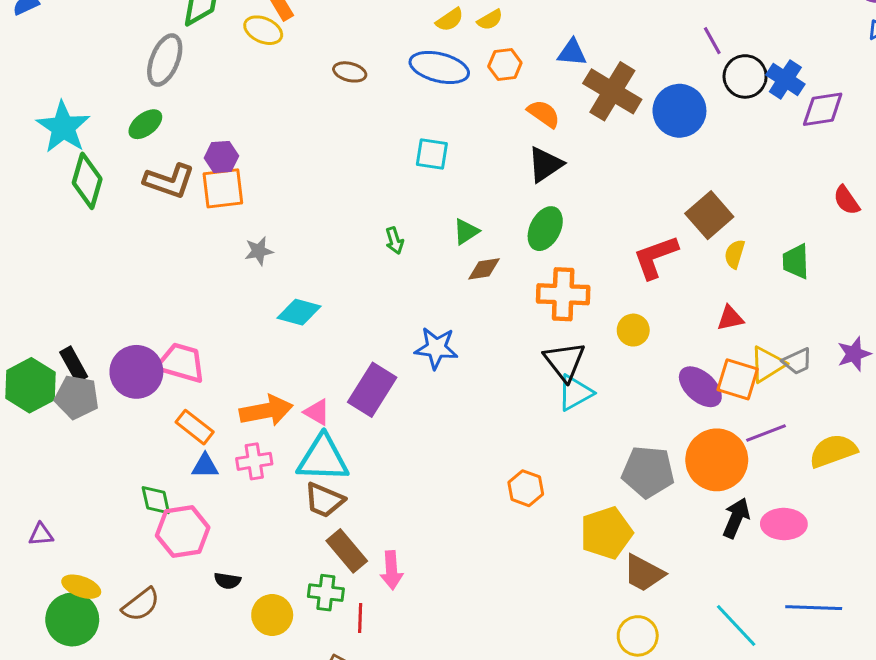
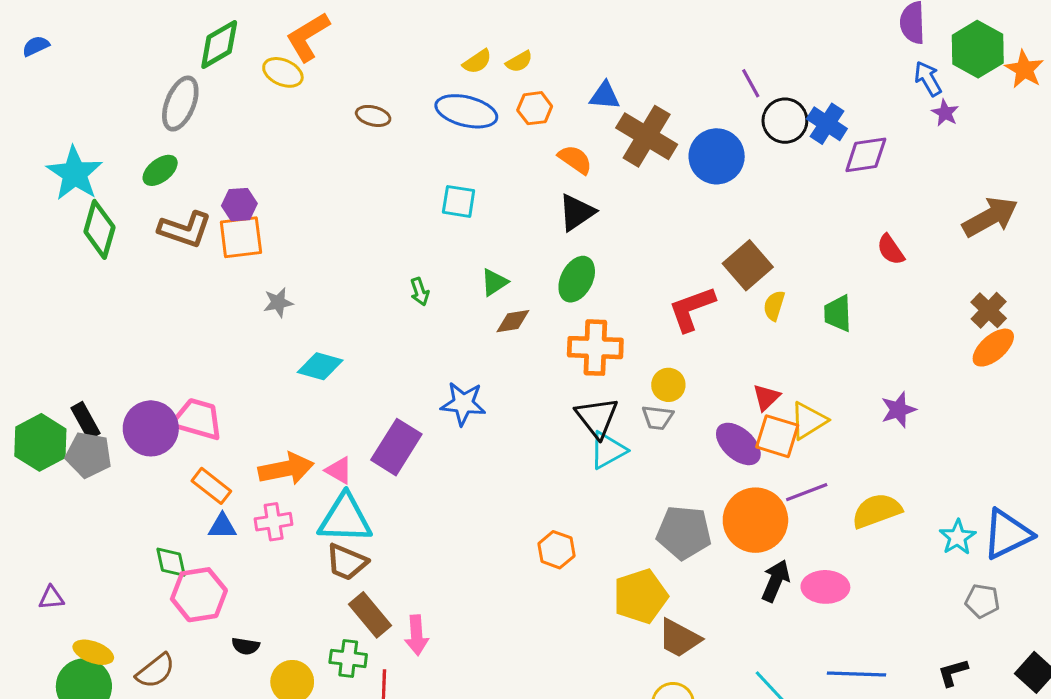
red triangle: (730, 318) -> (766, 397), moved, turned -32
gray trapezoid: (797, 361) -> (658, 418), moved, turned 32

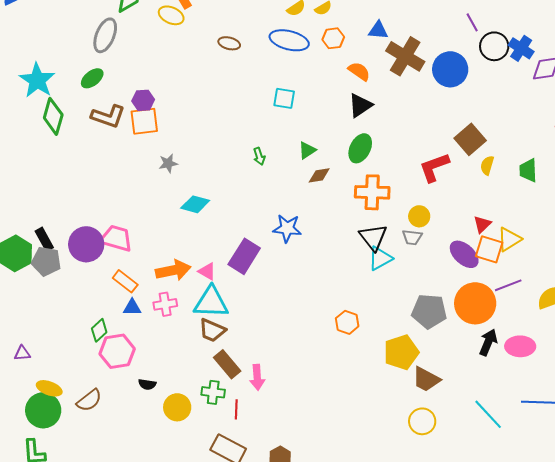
green diamond: (171, 562) -> (99, 330), turned 60

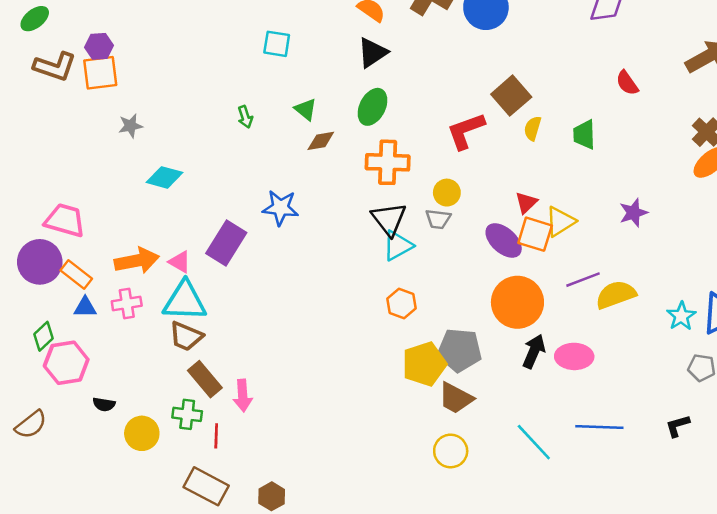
green triangle: (307, 150) -> (306, 109), turned -48
purple circle: (86, 244) -> (40, 262), moved
purple line: (508, 285) -> (583, 280), moved
gray pentagon: (429, 311) -> (459, 350), moved
orange hexagon: (347, 322) -> (401, 303), moved

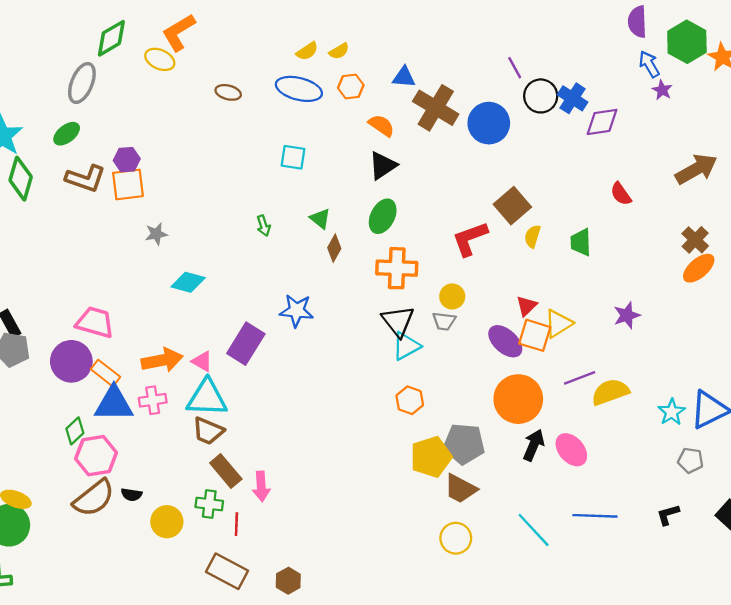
brown diamond: (321, 141) -> (334, 248), turned -52
blue triangle: (85, 307) -> (114, 404), size x1.8
pink ellipse: (574, 356) -> (571, 450), turned 48
brown semicircle: (31, 425) -> (94, 498), moved, size x1.4

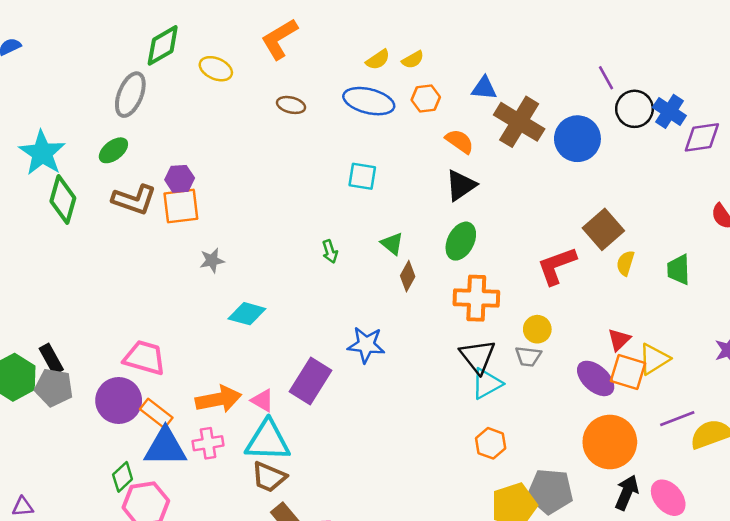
orange L-shape: (179, 32) -> (279, 39), moved

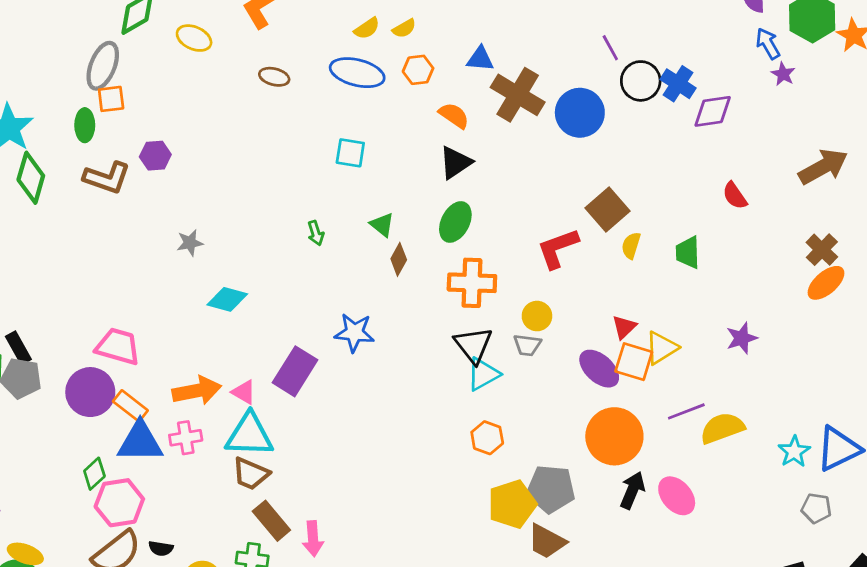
green ellipse: (113, 150) -> (85, 125), turned -52
orange square: (181, 206) -> (111, 99), moved, size x0.7

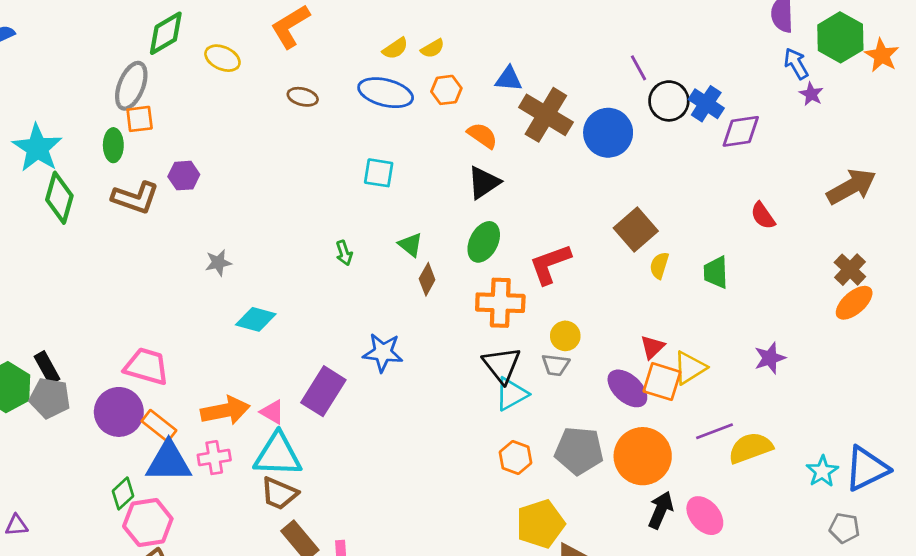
red L-shape: (558, 248) -> (550, 264), moved
gray pentagon: (551, 489) -> (579, 451), moved

